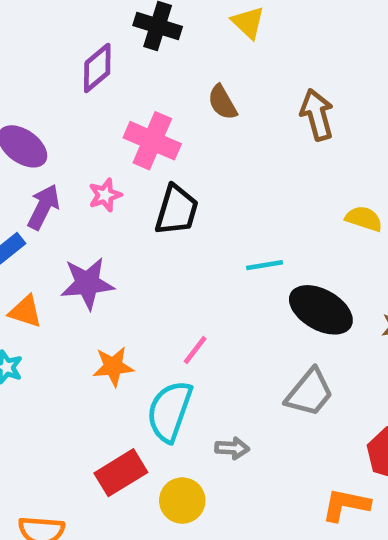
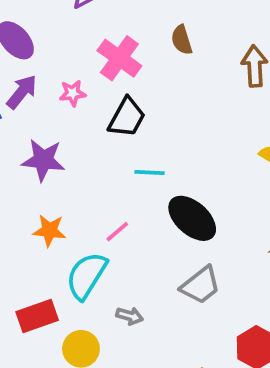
cyan line: (264, 265) -> (150, 173), moved
black ellipse: (321, 310) -> (192, 218), moved

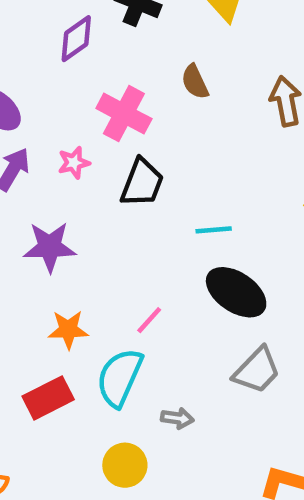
cyan line: (150, 173) -> (214, 230), moved
red rectangle: (37, 316) -> (48, 398), moved

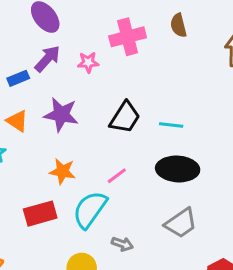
pink cross: (124, 114) -> (128, 37), turned 36
black trapezoid: (142, 183) -> (125, 117), moved
black ellipse: (236, 292) -> (178, 169), turned -42

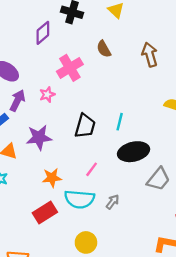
cyan line: (171, 125) -> (120, 122), turned -66
cyan semicircle: (90, 210) -> (79, 199), turned -104
gray trapezoid: (181, 223) -> (158, 179), moved
gray arrow: (122, 244) -> (113, 202), moved, turned -56

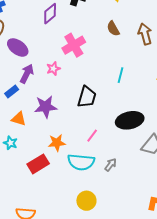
brown semicircle: (104, 49) -> (113, 29), moved
cyan line: (120, 122) -> (120, 75), moved
red rectangle: (45, 213) -> (38, 164), moved

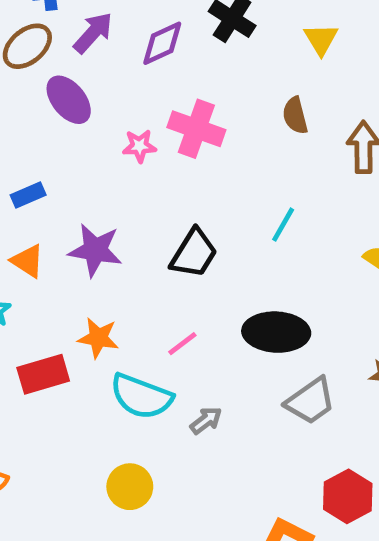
pink cross: (74, 45) -> (196, 129), turned 35
pink star: (53, 69) -> (139, 146), moved
purple arrow: (27, 74) -> (93, 33), moved

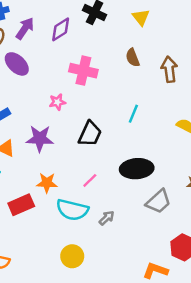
pink star: (139, 146) -> (57, 102), moved

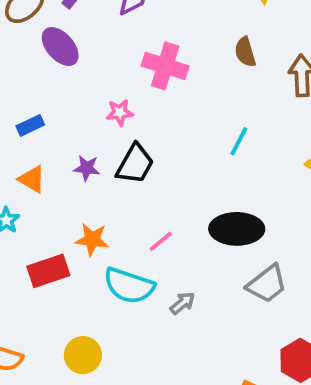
black trapezoid: (90, 134) -> (135, 164), moved
purple star: (40, 139) -> (87, 168), size x0.6
yellow circle: (72, 256) -> (83, 355), moved

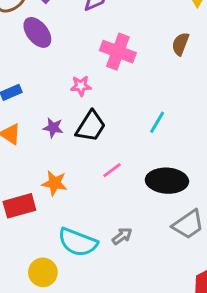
brown semicircle: (245, 52) -> (180, 44), turned 35
cyan line: (239, 141) -> (157, 122), moved
pink line: (161, 241) -> (112, 170), moved
cyan semicircle: (129, 286) -> (78, 242), moved

